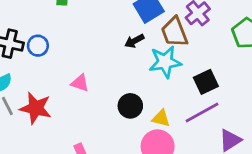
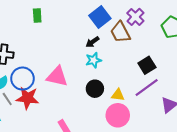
blue circle: (38, 46) -> (22, 79), moved, size x1.5
cyan star: (165, 62) -> (93, 60), moved, size x0.7
pink triangle: (80, 83) -> (57, 76), size x1.6

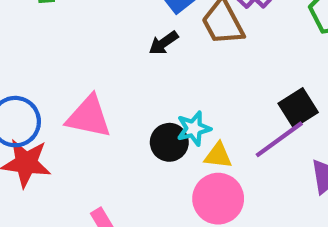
cyan star: (93, 60) -> (194, 128), moved
black square: (147, 65) -> (298, 108), moved

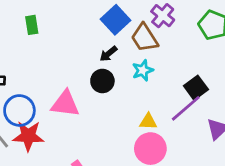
cyan star: (194, 128) -> (143, 70), moved
black circle: (169, 142) -> (102, 81), moved

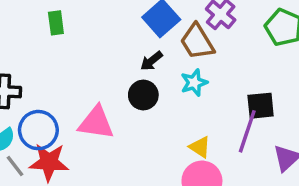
black square: (196, 88) -> (261, 106), turned 30
purple line: (186, 108) -> (247, 131), turned -32
yellow triangle: (148, 122) -> (200, 147), turned 30

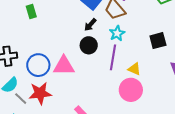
blue circle: (38, 130) -> (38, 65), moved
purple line: (247, 131) -> (113, 57), moved
yellow triangle: (200, 147) -> (134, 69), moved

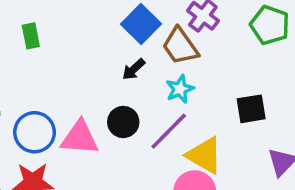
black circle: (89, 45) -> (123, 122), moved
purple line: (113, 57) -> (169, 131), turned 30
yellow triangle: (134, 69) -> (204, 155), size x1.6

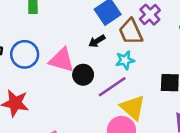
blue circle: (35, 132) -> (25, 54), moved
pink triangle: (80, 138) -> (62, 60), moved

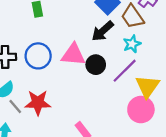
black arrow: (97, 41) -> (103, 31), size x1.5
yellow triangle: (133, 107) -> (147, 86), turned 35

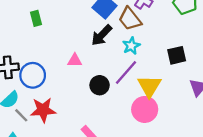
pink triangle: (73, 55) -> (75, 60), size x0.6
blue circle: (38, 56) -> (33, 75), moved
black circle: (96, 65) -> (100, 85), moved

